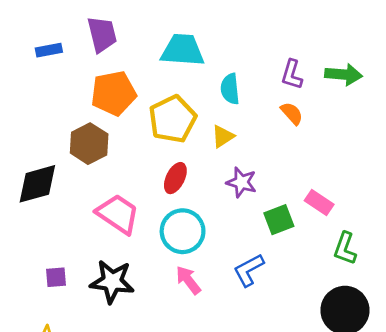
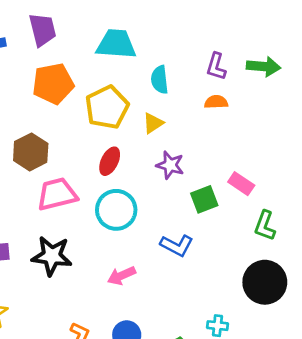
orange semicircle: (292, 113) -> (216, 102), turned -50
brown hexagon: (89, 144) -> (31, 152), moved
pink trapezoid: (118, 214) -> (57, 194), turned -48
blue L-shape: (249, 270) -> (177, 245), turned -124
pink arrow: (188, 280) -> (121, 276), moved, turned -76

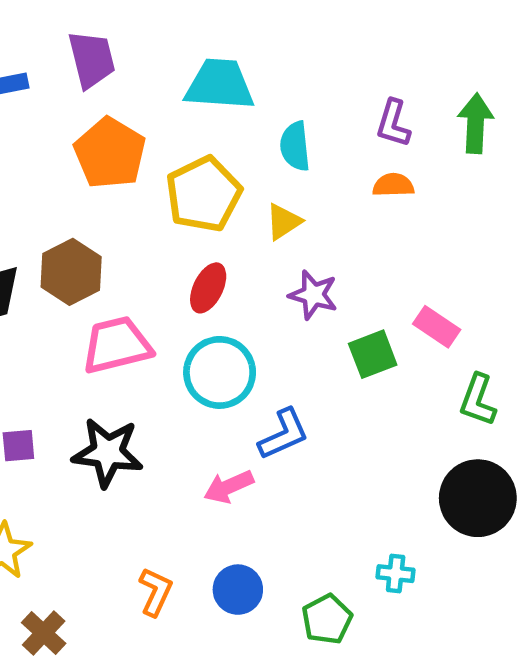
green arrow: (264, 66) -> (476, 123), turned -92
orange pentagon: (53, 84) -> (110, 153), turned -30
blue L-shape: (177, 245) -> (284, 434), moved, turned -52

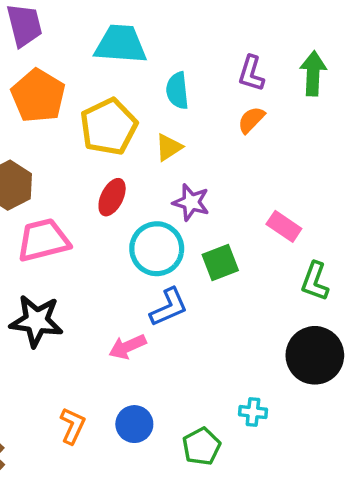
orange semicircle: (393, 185) -> (251, 120), turned -44
green square: (373, 354) -> (220, 262), moved
cyan circle: (220, 372) -> (157, 249), moved

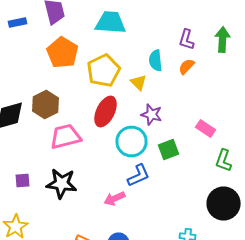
cyan semicircle: (177, 91) -> (156, 60), moved
yellow triangle: (169, 147) -> (138, 82), turned -42
red ellipse: (112, 197) -> (106, 112), size x1.4

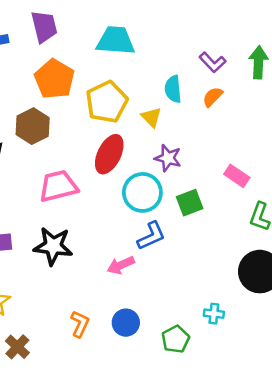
purple L-shape: (186, 40) -> (213, 62), turned -60
brown hexagon: (46, 104) -> (33, 126), moved

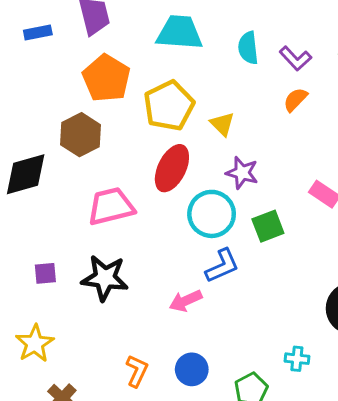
cyan semicircle: (173, 89) -> (248, 48), moved

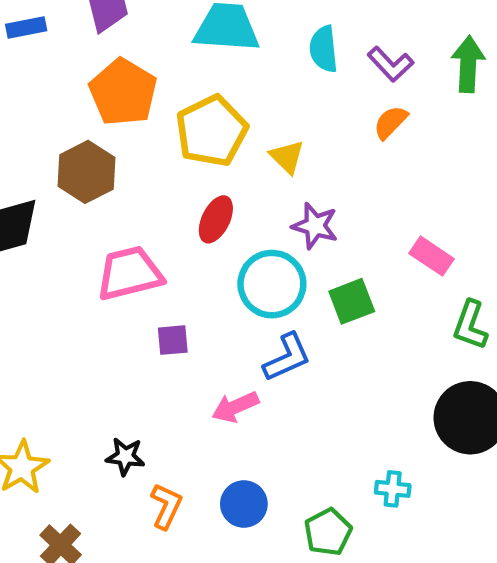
red ellipse: (172, 168) -> (216, 219), size x0.7
purple square: (45, 273) -> (173, 340), moved
black star: (105, 278) -> (125, 457), moved, size x0.6

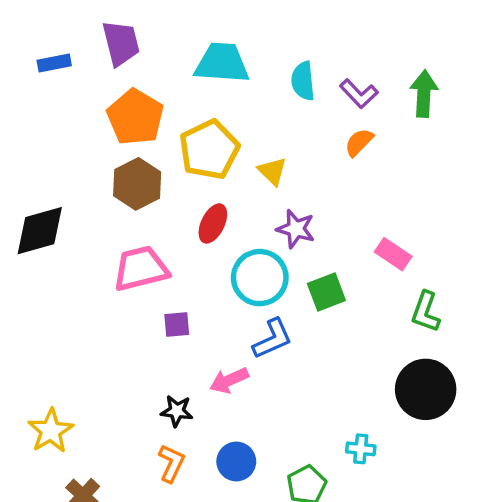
brown hexagon: (86, 172) -> (137, 184), moved
black star: (125, 457) -> (177, 411), moved

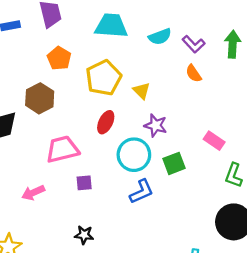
cyan semicircle: (303, 81) -> (160, 37), turned -105
orange pentagon: (135, 117) -> (59, 58), size x0.7
orange semicircle: (359, 142) -> (194, 73), turned -78
brown hexagon: (137, 184) -> (40, 98), moved
pink arrow: (229, 380) -> (33, 193), moved

